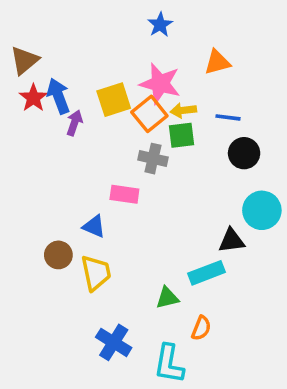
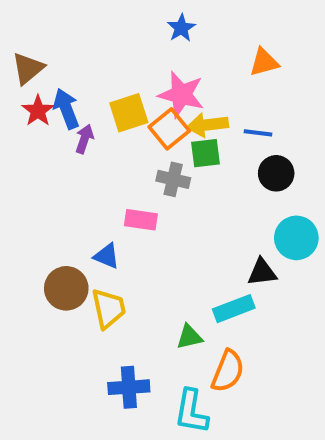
orange triangle: (217, 62) -> (264, 62), moved
yellow arrow: (183, 110) -> (208, 125), size x1.4
brown circle: (58, 255) -> (66, 288), size x1.4
orange semicircle: (201, 328) -> (228, 371), size x1.5
blue cross: (114, 342) -> (129, 387), turned -36

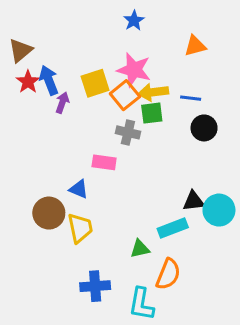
cyan circle: (296, 238) -> (219, 210), moved

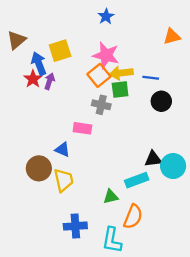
orange triangle: (195, 46) -> (172, 36), moved
red star: (28, 82) -> (33, 79), moved
yellow square: (95, 83) -> (60, 51), moved

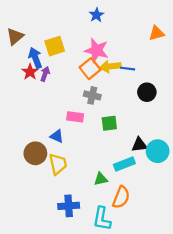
blue line: (151, 78) -> (128, 69), moved
green square: (120, 89) -> (109, 123), moved

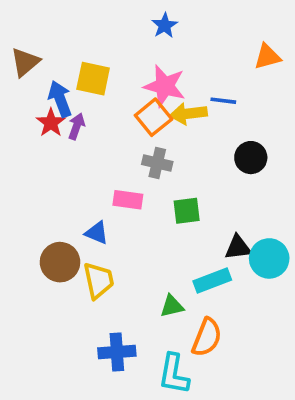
yellow square: (55, 46) -> (93, 79), turned 30
blue line: (128, 69) -> (223, 101), moved

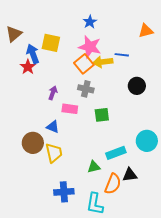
blue star: (165, 25) -> (90, 22), moved
purple arrow: (77, 126) -> (53, 93), moved
black triangle: (238, 247) -> (130, 175), moved

